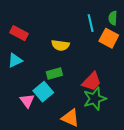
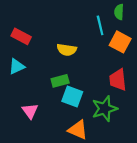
green semicircle: (113, 18) -> (119, 12), moved
red trapezoid: (92, 82) -> (118, 80), moved, turned 130
cyan square: (43, 92) -> (72, 96), moved, turned -30

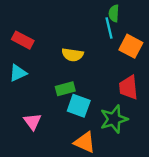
green semicircle: (119, 12) -> (114, 13), moved

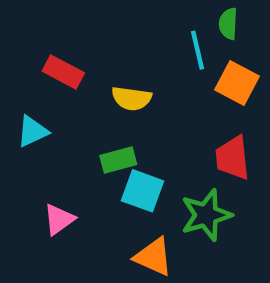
green semicircle: (114, 13) -> (228, 24), moved
red rectangle: (23, 40) -> (63, 72), moved
pink triangle: (32, 122) -> (59, 219), turned 30

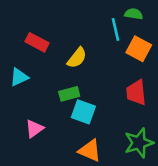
green semicircle: (228, 24) -> (134, 14), turned 96
yellow semicircle: (131, 98) -> (77, 58), turned -60
green star: (206, 215) -> (139, 143), moved

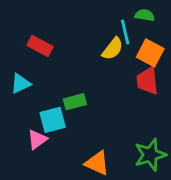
yellow semicircle: (77, 58) -> (113, 49), moved
red trapezoid: (136, 93) -> (147, 81), moved
cyan square: (83, 112) -> (53, 120), moved, turned -35

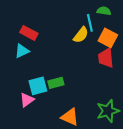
cyan triangle: (20, 84) -> (22, 51), moved
green rectangle: (75, 102) -> (56, 83), moved

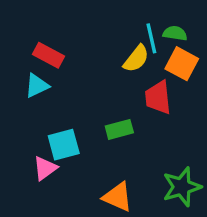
green semicircle: (104, 11) -> (175, 33), moved
red trapezoid: (106, 58) -> (158, 97), moved
green rectangle: (56, 83) -> (119, 129), moved

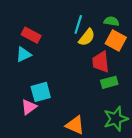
cyan line: (151, 38) -> (78, 24), moved, turned 30
green rectangle: (119, 129) -> (109, 82), moved

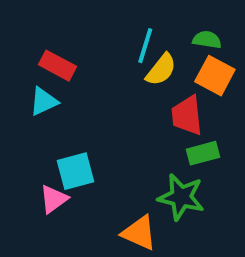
green star: (116, 119) -> (181, 197), moved, turned 30

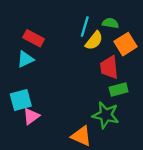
green semicircle: (207, 40) -> (110, 23), moved
orange square: (215, 76) -> (126, 44), turned 30
cyan square: (75, 171) -> (21, 100), moved

